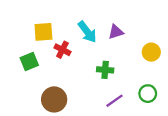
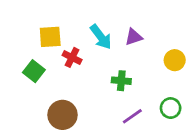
green square: (29, 62) -> (34, 71), turned -30

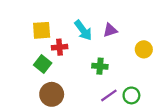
red cross: (72, 57) -> (60, 47), turned -32
green square: (34, 71) -> (43, 64), moved
green circle: (171, 108) -> (131, 95), moved

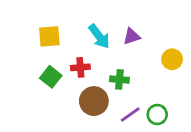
red cross: (60, 47) -> (80, 67), moved
brown circle: (52, 94) -> (94, 101), moved

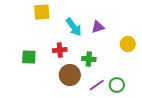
yellow square: (49, 36) -> (42, 12), moved
green square: (51, 77) -> (29, 57), moved, turned -35

